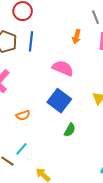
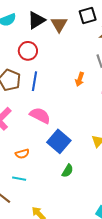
pink semicircle: (63, 68) -> (40, 115), moved
cyan line: (21, 149) -> (19, 179), moved, turned 56

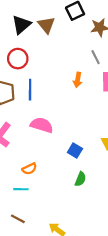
blue square: (59, 141) -> (75, 150), moved, size x0.6
cyan line: (19, 179) -> (21, 189), moved

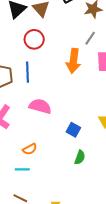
gray line: (96, 57) -> (90, 38), turned 64
red circle: (18, 59) -> (34, 39), moved
orange arrow: (78, 80) -> (73, 61), size x1.6

